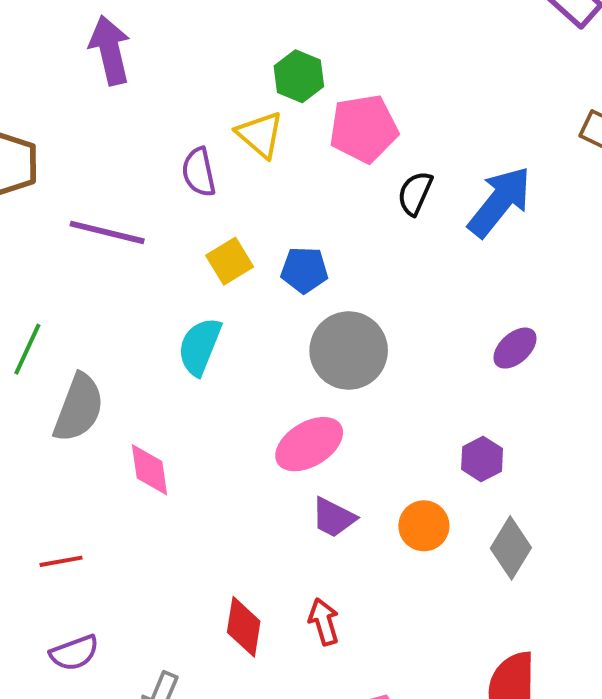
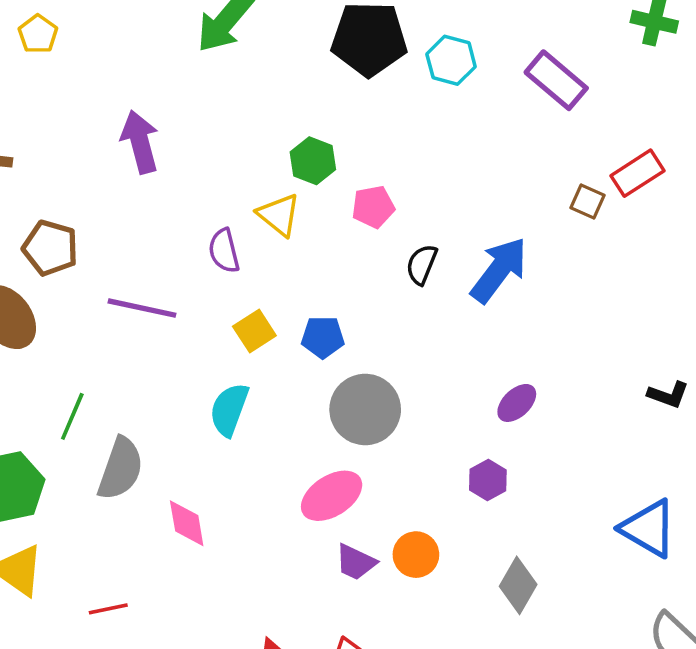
pink pentagon: (364, 129) -> (373, 207), size x0.7
purple hexagon: (482, 459) -> (488, 480), moved
orange circle: (424, 526) -> (416, 555), moved

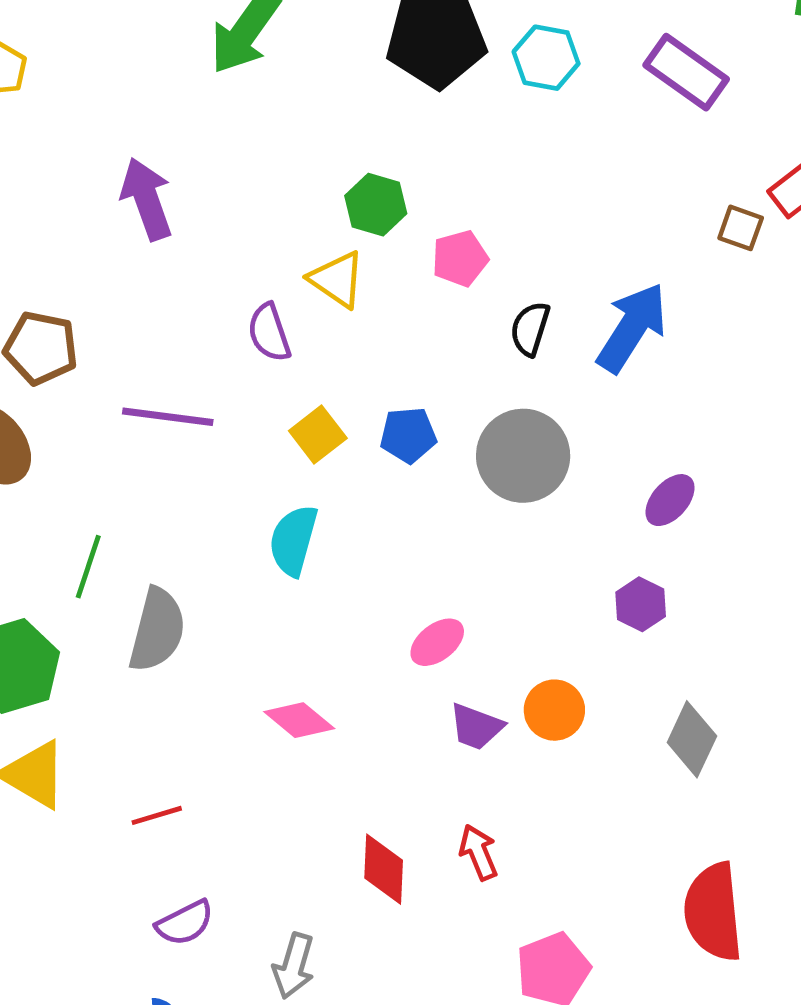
gray circle: (365, 409) -> (523, 456), moved
pink ellipse: (332, 496) -> (437, 642), size x0.7
pink diamond: (187, 523) -> (299, 720), moved, turned -36

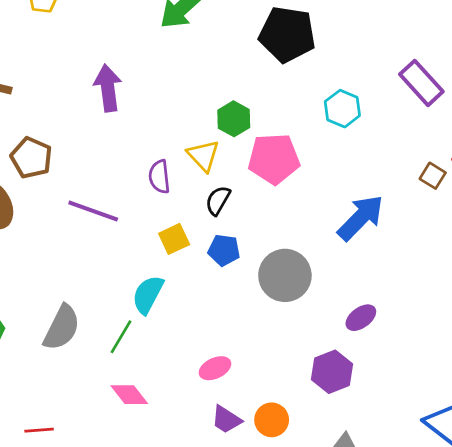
cyan hexagon: (546, 58) -> (342, 109), moved
pink pentagon: (460, 258) -> (274, 159), size x1.6
black semicircle: (530, 329) -> (218, 200), moved
green line: (88, 567) -> (121, 337), moved
purple hexagon: (641, 604) -> (332, 372), size x1.4

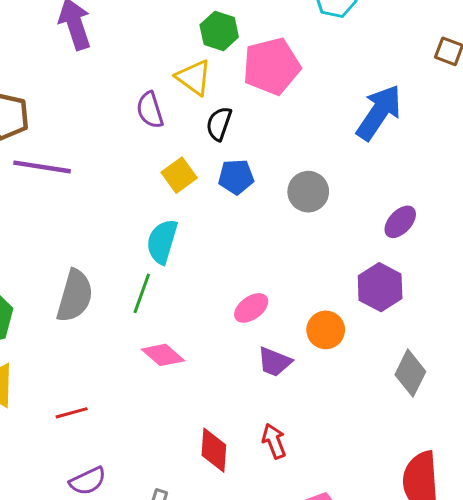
purple line: (93, 211) -> (42, 167), moved
gray circle: (285, 275) -> (308, 192), size x0.7
orange circle: (272, 420) -> (326, 330), moved

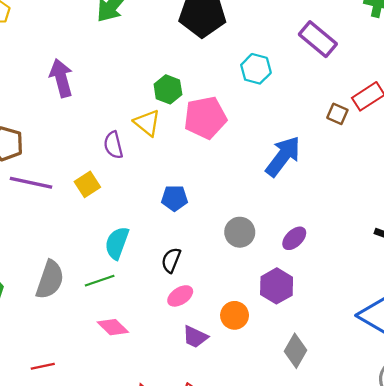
black semicircle: (219, 124) -> (171, 260), moved
yellow square: (179, 175) -> (87, 184), moved
gray circle: (308, 192) -> (240, 232), moved
green line: (142, 293) -> (100, 281), turned 48

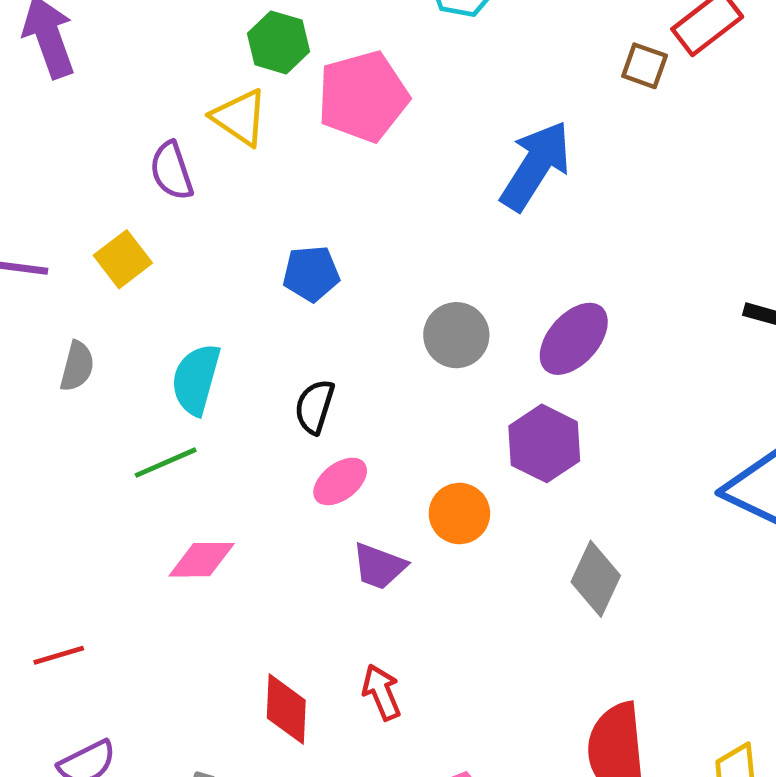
purple ellipse: (294, 238) -> (574, 339), size x1.4
gray semicircle: (50, 280) -> (77, 366), moved, size x0.6
pink diamond: (113, 327) -> (202, 560), turned -40

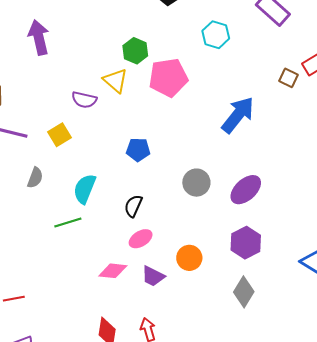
purple semicircle: (172, 171) -> (84, 100), turned -65
purple hexagon: (544, 443) -> (246, 243), moved
pink diamond: (202, 560) -> (113, 271), moved

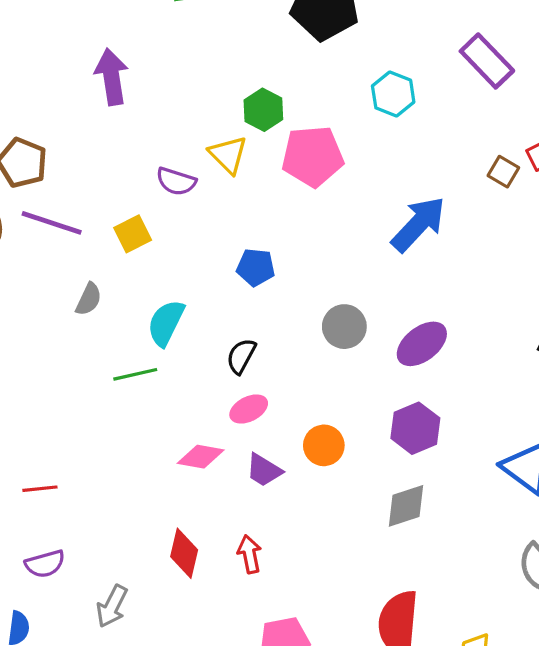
gray diamond: (244, 292) -> (406, 506), turned 36

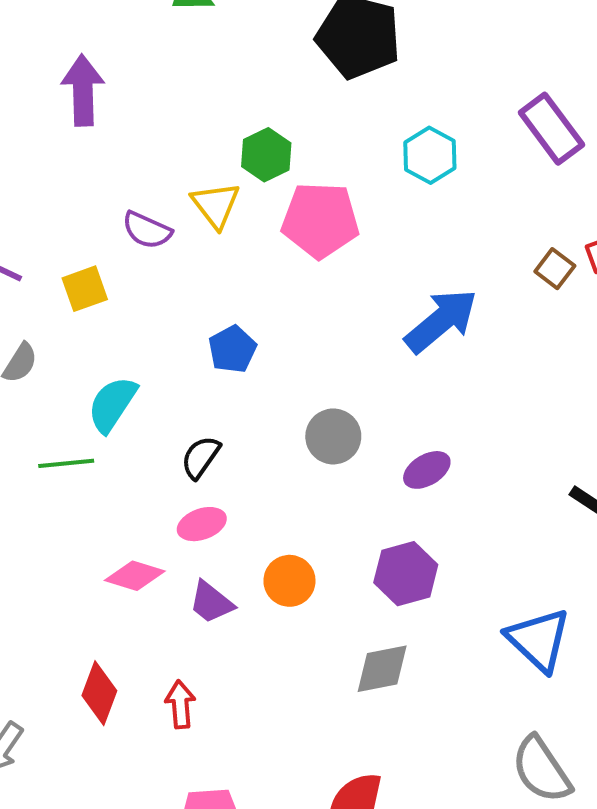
blue pentagon: (256, 267) -> (232, 349), turned 30
purple ellipse: (422, 344) -> (427, 470), size x0.7

